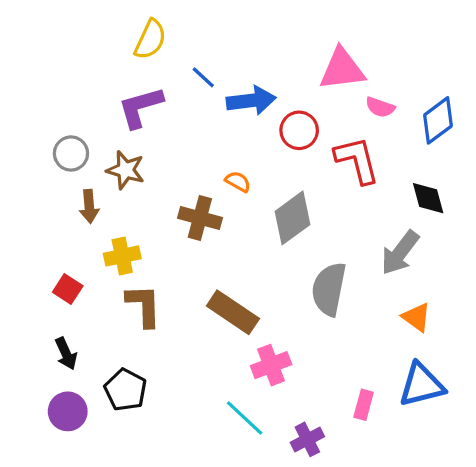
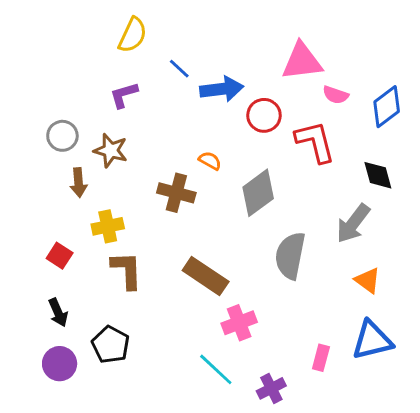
purple L-shape: (140, 107) -> (124, 95), size x0.7

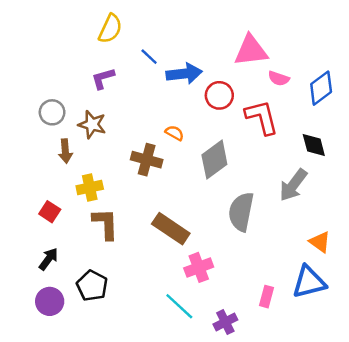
orange triangle: (368, 280) -> (320, 242), moved
black arrow: (58, 313) -> (48, 259), turned -120

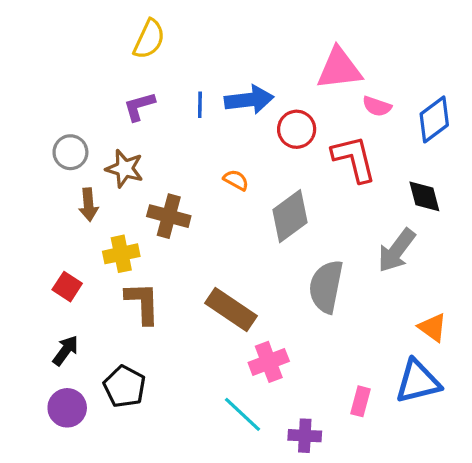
blue line: (149, 57) -> (200, 105), moved, turned 48
brown cross: (147, 160) -> (169, 216), moved
purple cross: (225, 322) -> (305, 436), turned 30

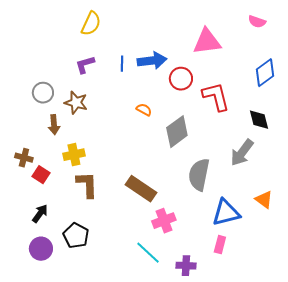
pink semicircle: (377, 106) -> (257, 22), moved
brown cross: (169, 216) -> (24, 158), moved, size x0.7
blue triangle: (418, 382) -> (226, 213), moved

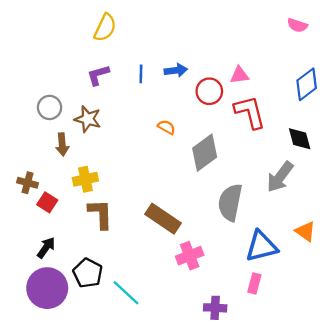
pink triangle: (207, 42) -> (239, 75), moved, size x0.6
blue arrow: (152, 61) -> (176, 70), size x0.7
purple circle: (41, 249) -> (47, 288), size x1.5
cyan line: (148, 253) -> (126, 293), moved

